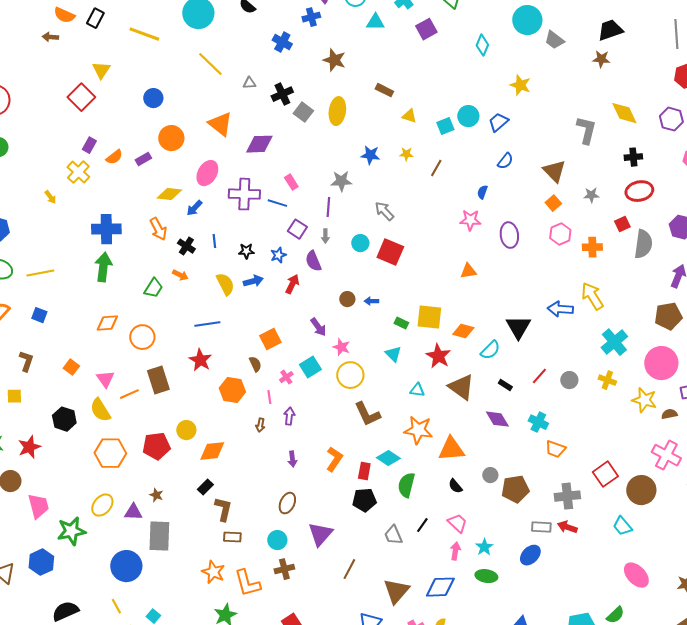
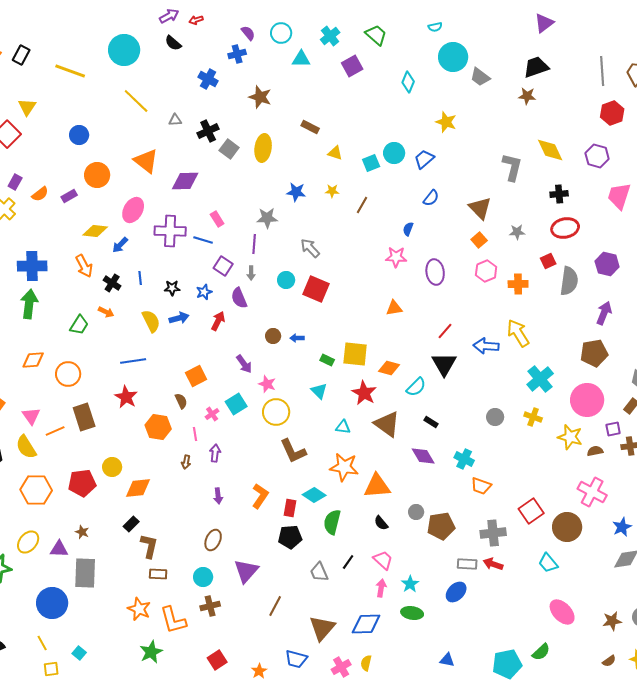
red line: (539, 376) -> (445, 331), moved

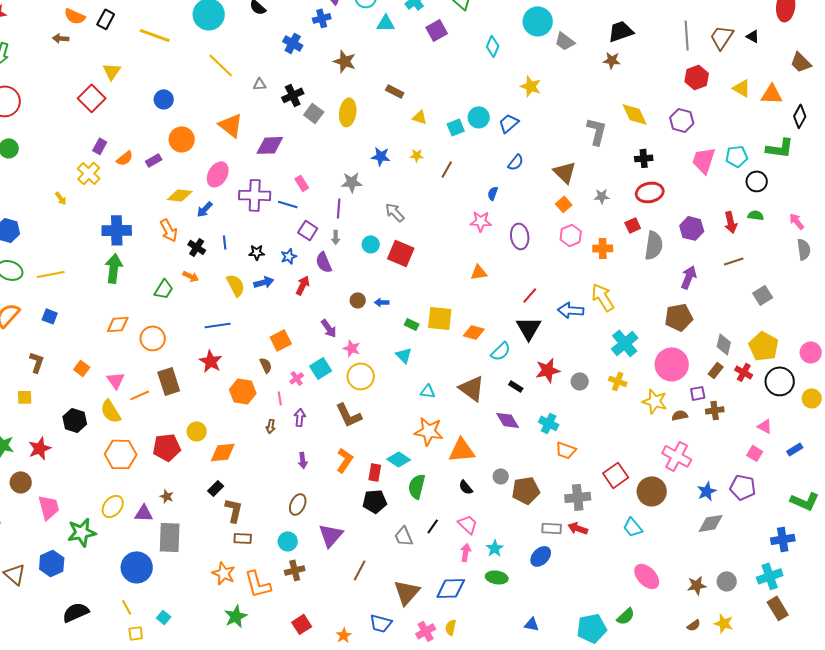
red star: (364, 393) -> (548, 370), moved, turned 30
brown L-shape: (293, 451) -> (349, 415), moved

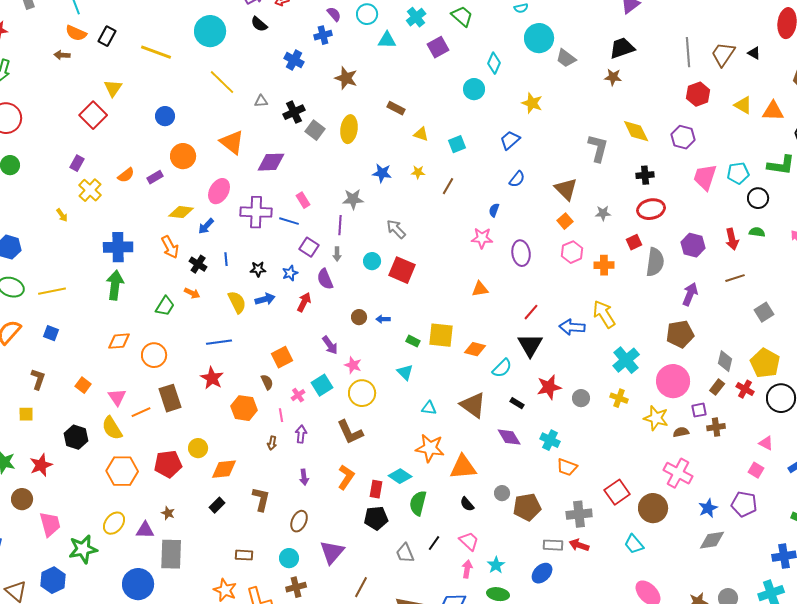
cyan circle: (479, 117) -> (474, 89), moved
purple rectangle: (100, 146) -> (77, 163), moved
brown L-shape: (234, 510) -> (261, 499), moved

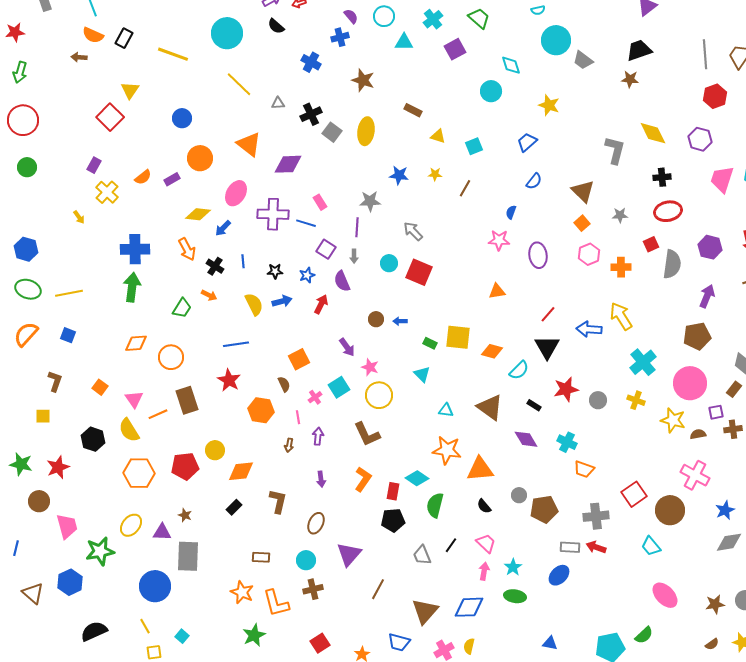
cyan diamond: (494, 63) -> (511, 65), turned -40

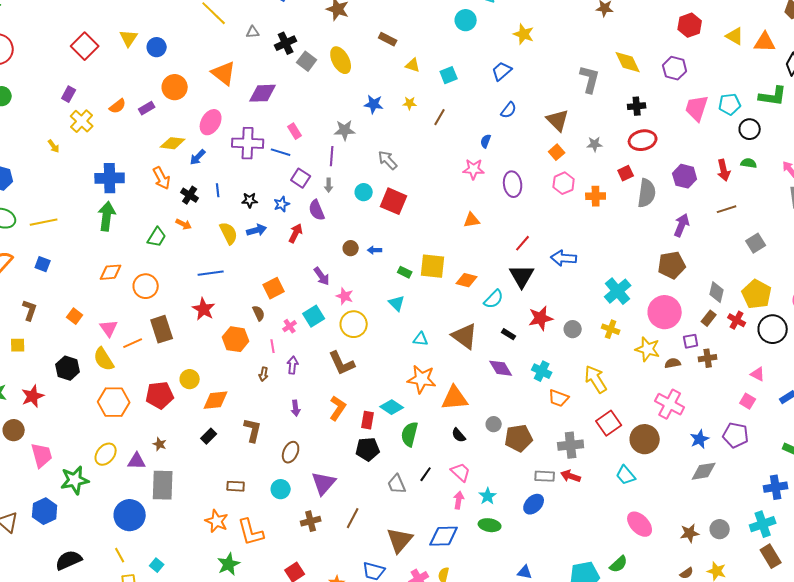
yellow triangle: (130, 90) -> (129, 38), moved
yellow ellipse: (366, 131) -> (341, 60), turned -36
yellow arrow: (621, 316) -> (596, 379), moved
brown cross: (313, 589) -> (311, 521), moved

